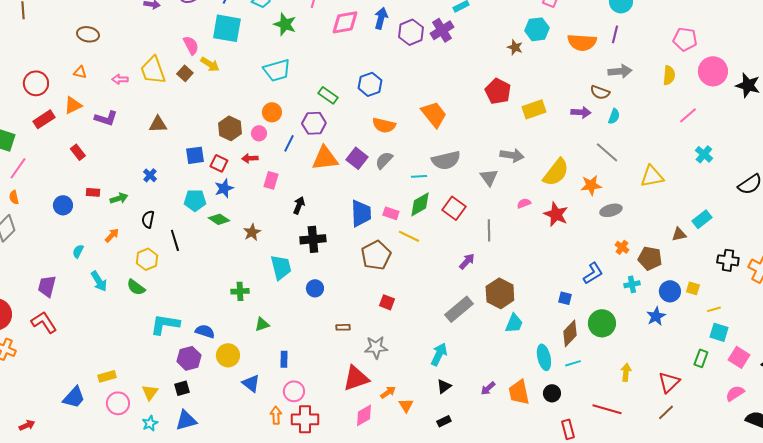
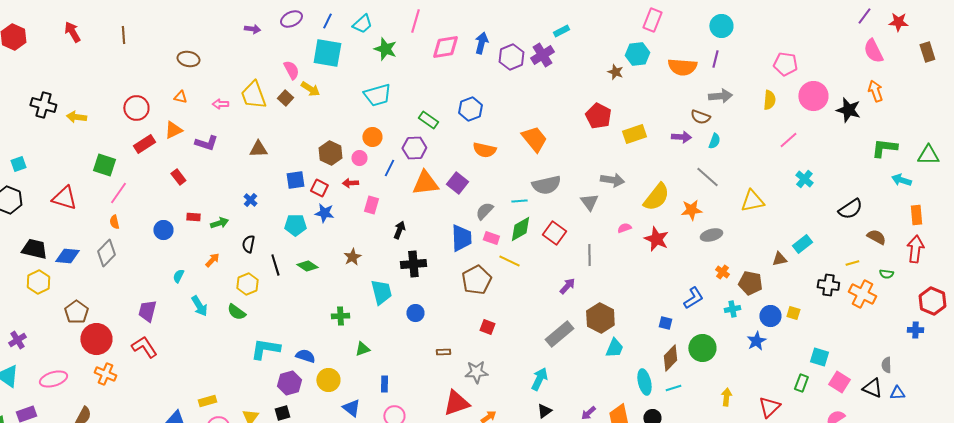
gray semicircle: (384, 160) -> (484, 211), moved
blue star: (224, 188) -> (324, 213), turned 30
green diamond: (219, 219) -> (307, 266), moved
yellow line: (714, 309) -> (852, 263), moved

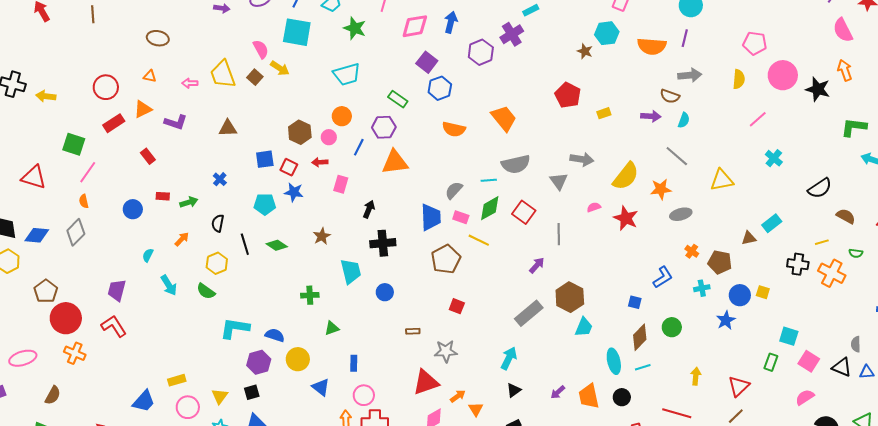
purple hexagon: (511, 57) -> (481, 52), moved
yellow rectangle: (634, 134) -> (604, 113), size x0.6
purple square: (457, 183) -> (427, 62), moved
green circle: (702, 348) -> (672, 327), size x0.7

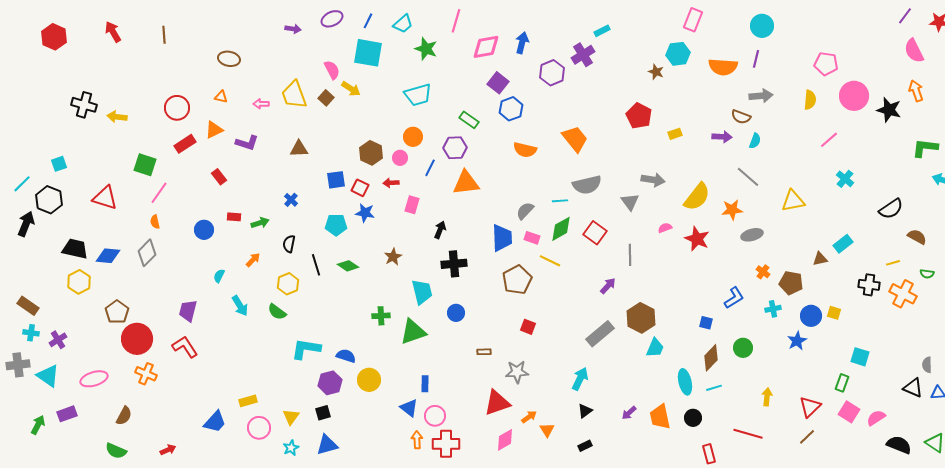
green triangle: (332, 328) -> (413, 332), moved, size x1.8
pink square: (809, 361) -> (849, 412), moved
blue triangle: (321, 387) -> (409, 408), moved

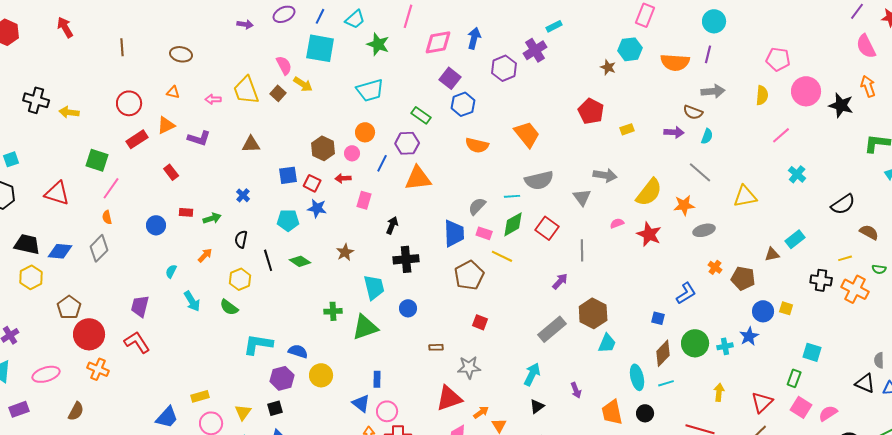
brown line: (164, 35) -> (122, 47), moved
cyan cross: (773, 309) -> (725, 346), moved
green circle: (743, 348) -> (695, 343), size x1.4
purple arrow: (629, 413) -> (576, 390), moved, turned -70

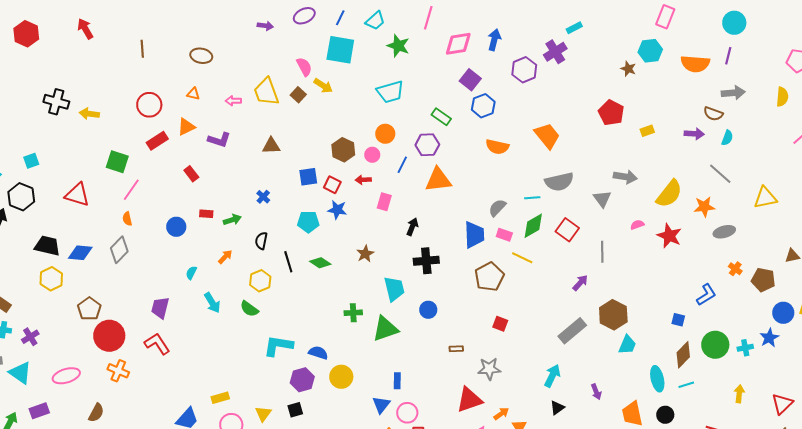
blue triangle: (361, 403) -> (381, 405), turned 30

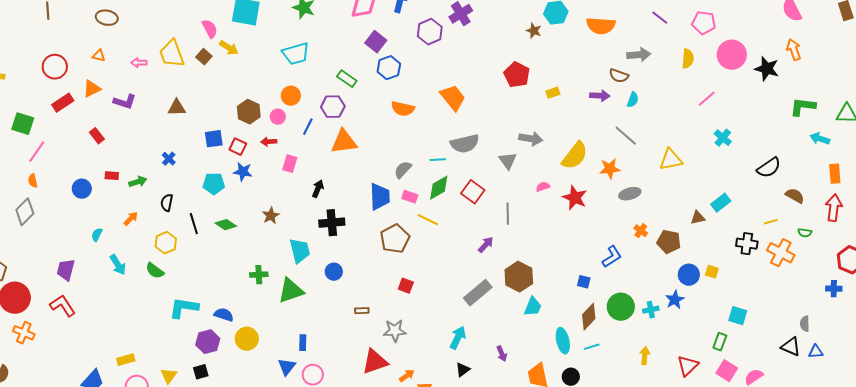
purple line: (728, 56) -> (660, 18), moved, turned -66

